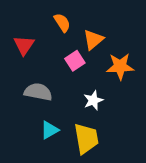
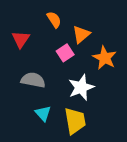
orange star: (120, 66) -> (105, 58), turned 30
white star: (93, 100) -> (81, 87), size x1.5
cyan triangle: (49, 130) -> (43, 113), turned -42

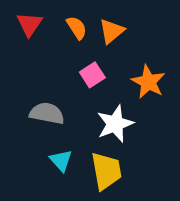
orange triangle: (81, 34) -> (112, 31), moved
red triangle: (21, 39) -> (29, 24), moved

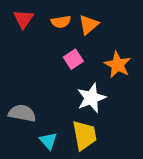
orange semicircle: (77, 28) -> (61, 22), turned 114
gray semicircle: (47, 113) -> (22, 113), moved
cyan triangle: (61, 160) -> (48, 141), moved

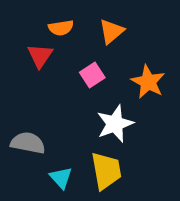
red triangle: (24, 19) -> (40, 56), moved
orange semicircle: (61, 22) -> (61, 28), moved

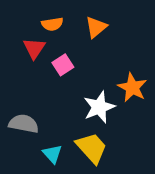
pink square: (92, 75) -> (63, 65), moved
orange star: (148, 82) -> (132, 87), moved
yellow trapezoid: (106, 171) -> (92, 148), turned -32

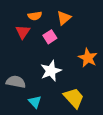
pink square: (63, 65) -> (50, 37), moved
white star: (99, 107) -> (51, 71), moved
yellow trapezoid: (92, 148) -> (74, 98), moved

